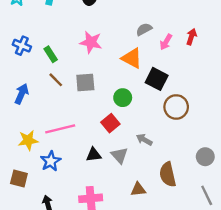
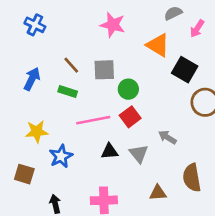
green rectangle: (51, 54) -> (68, 92), moved, turned -42
green circle: (123, 98) -> (128, 89), moved
pink line: (60, 129) -> (93, 120), moved

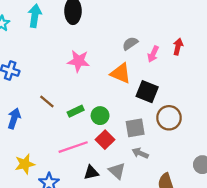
gray square: (104, 70) -> (135, 128), moved
green rectangle: (68, 92) -> (76, 111), moved, turned -35

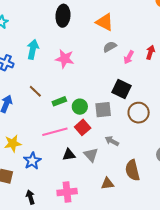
cyan arrow: (35, 16) -> (33, 49), moved
orange triangle: (121, 73) -> (105, 22), moved
gray square: (135, 128) -> (103, 110), moved

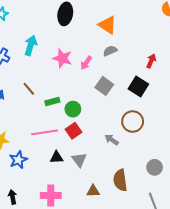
pink arrow: (129, 57) -> (86, 63), moved
black square: (121, 89) -> (138, 86), moved
gray square: (103, 110) -> (104, 86), moved, turned 36
gray arrow: (112, 141) -> (112, 140), moved

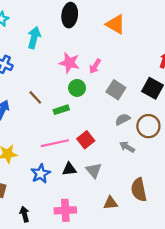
cyan arrow: (31, 45) -> (34, 38), moved
gray semicircle: (110, 51) -> (123, 119), moved
green circle: (73, 109) -> (77, 88), moved
blue star: (18, 160) -> (41, 174), moved

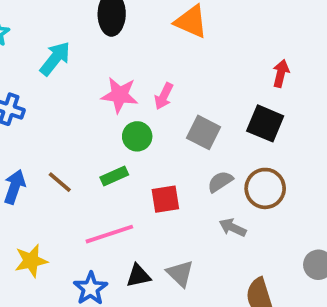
cyan arrow: (34, 38) -> (55, 59), turned 30
brown line: (35, 97) -> (60, 182), moved
red square: (86, 140) -> (165, 199), moved, turned 35

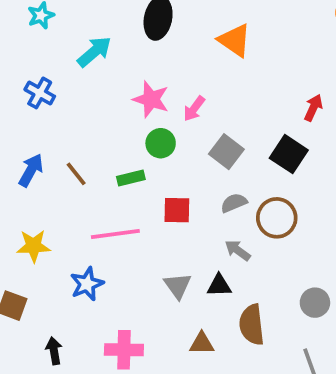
black triangle: (138, 276) -> (219, 286), moved

